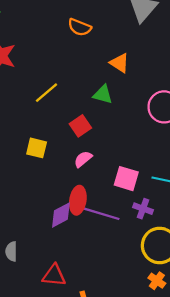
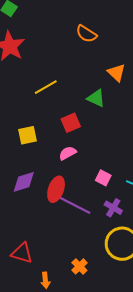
yellow square: (37, 148) -> (28, 135), turned -36
pink square: (126, 179) -> (103, 178), size x0.7
purple diamond: (61, 215) -> (24, 182), moved
orange cross: (157, 281) -> (79, 266), moved

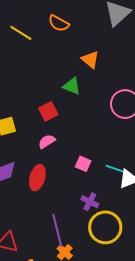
yellow line: (46, 87) -> (21, 33), moved, turned 65
purple line: (75, 205) -> (57, 230), moved, turned 52
purple cross: (113, 208) -> (90, 202), moved

